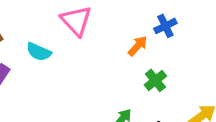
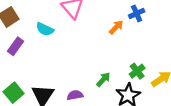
green cross: (155, 80) -> (137, 71), moved

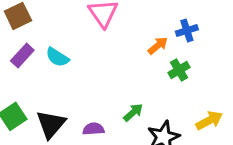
cyan semicircle: (45, 29) -> (57, 57), moved
green cross: (137, 71) -> (179, 70), moved

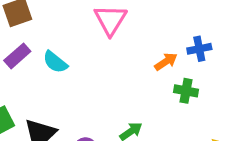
green cross: (179, 70) -> (186, 91), turned 35

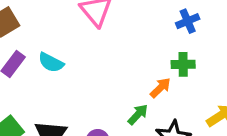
orange arrow: (166, 62) -> (160, 88), moved

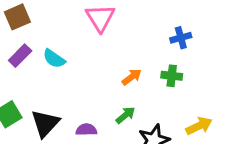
orange arrow: (160, 88) -> (132, 77), moved

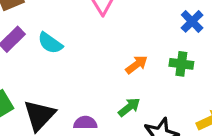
blue cross: (181, 38) -> (192, 21), turned -30

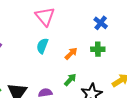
cyan semicircle: (50, 43) -> (42, 46), moved, turned 84

